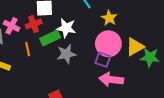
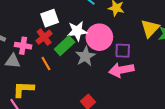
pink circle: (108, 44) -> (99, 37), moved
pink arrow: (111, 79) -> (121, 70), moved

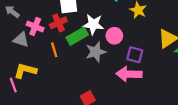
pink circle: (99, 37) -> (114, 36), size x0.6

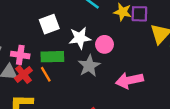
red cross: (58, 23) -> (23, 74), moved
green rectangle: (77, 36) -> (52, 57), moved, turned 42
purple square: (135, 55) -> (139, 14), moved

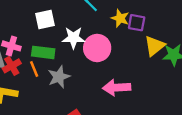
pink circle: (104, 44) -> (97, 48), size x1.5
gray star: (89, 66) -> (59, 77), moved

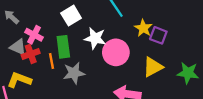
white square: (45, 20) -> (71, 16), turned -30
yellow triangle: (155, 46) -> (153, 67), moved
green rectangle: (43, 52) -> (63, 47), turned 65

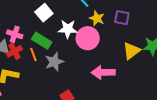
yellow star: (143, 28) -> (97, 18), moved
green rectangle: (63, 47) -> (42, 41), turned -42
yellow triangle: (153, 67) -> (131, 51), moved

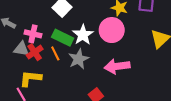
white star: (68, 29) -> (83, 35), moved, turned -30
pink arrow: (103, 72) -> (117, 66), moved

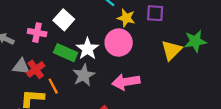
pink cross: (33, 34) -> (37, 33), moved
orange line: (55, 53) -> (53, 86), moved

